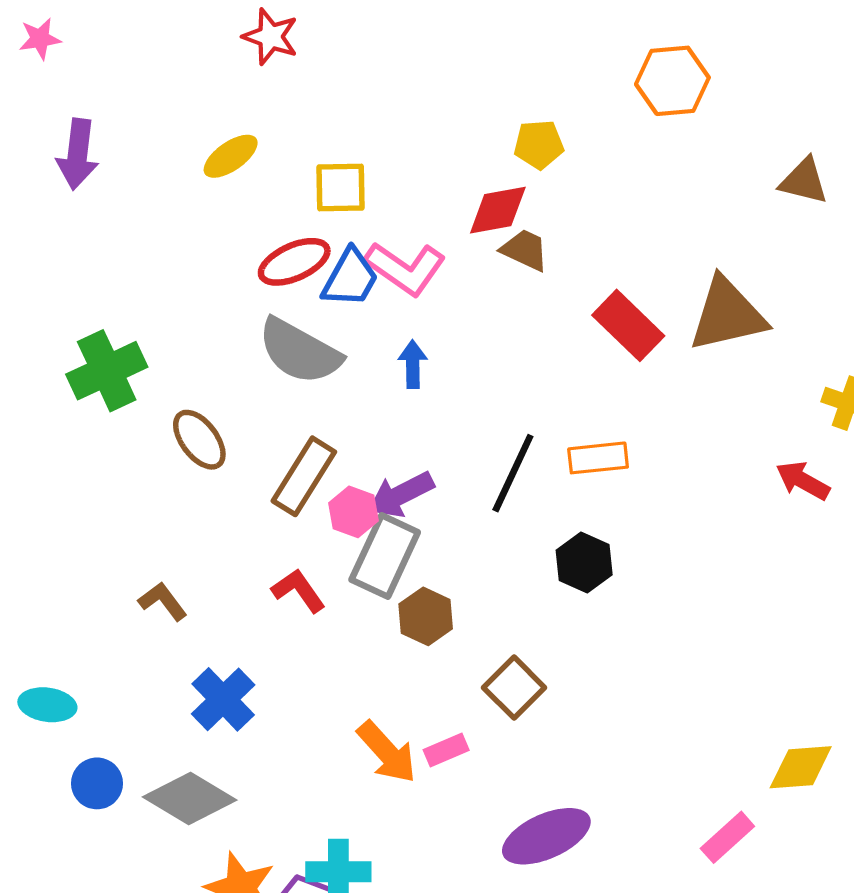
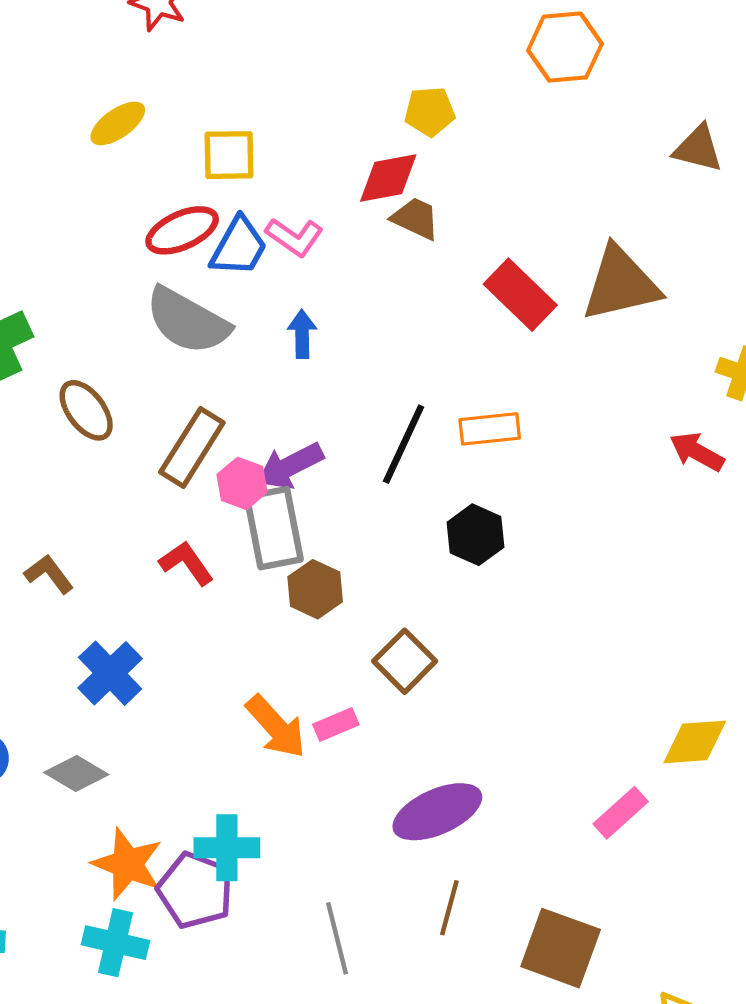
pink L-shape: (405, 268) -> (294, 237), size x0.7
gray rectangle: (385, 556) -> (274, 528), turned -36
gray diamond: (190, 798) -> (76, 774), size x0.7

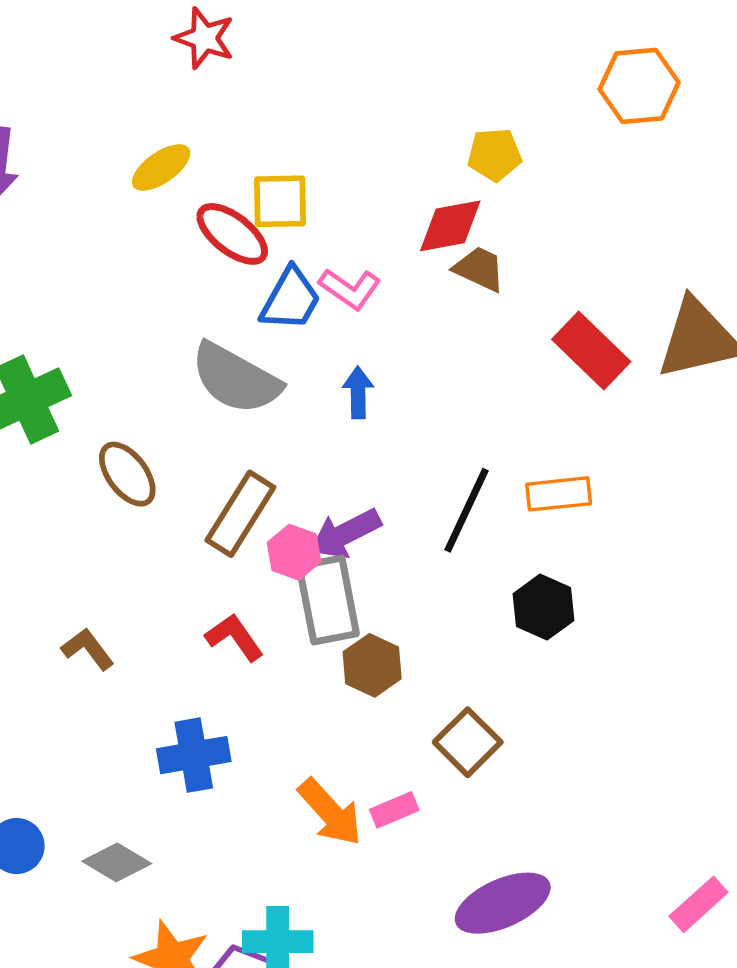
red ellipse: (182, 230) -> (232, 234), moved, turned 62
blue cross: (110, 673) -> (194, 755), moved, turned 34

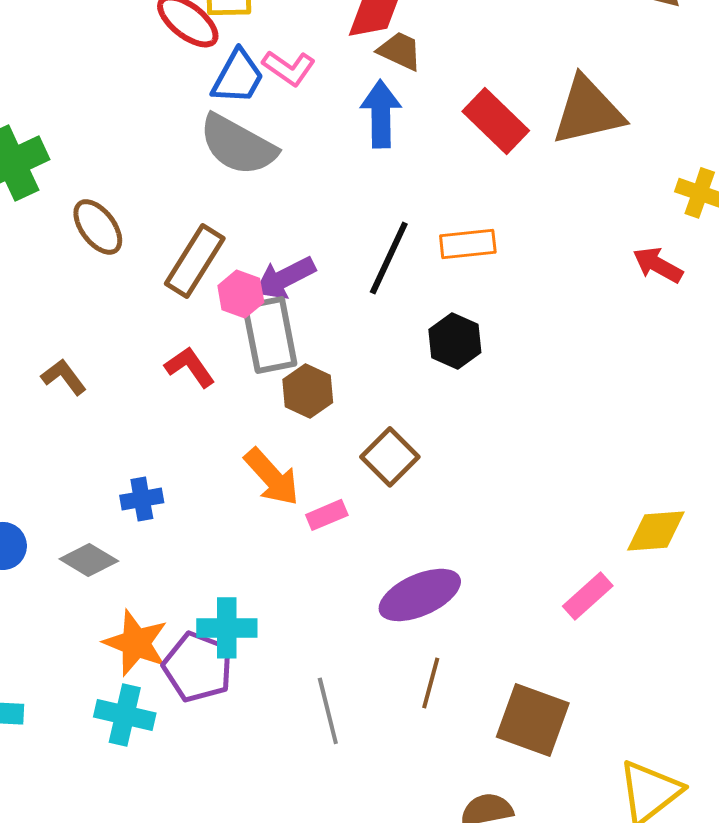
gray semicircle: (236, 379) -> (238, 145), moved
blue arrow: (358, 392) -> (381, 114), moved, size x1.5
blue cross: (194, 755) -> (142, 499), moved, size x0.7
orange arrow: (330, 812) -> (272, 477), moved

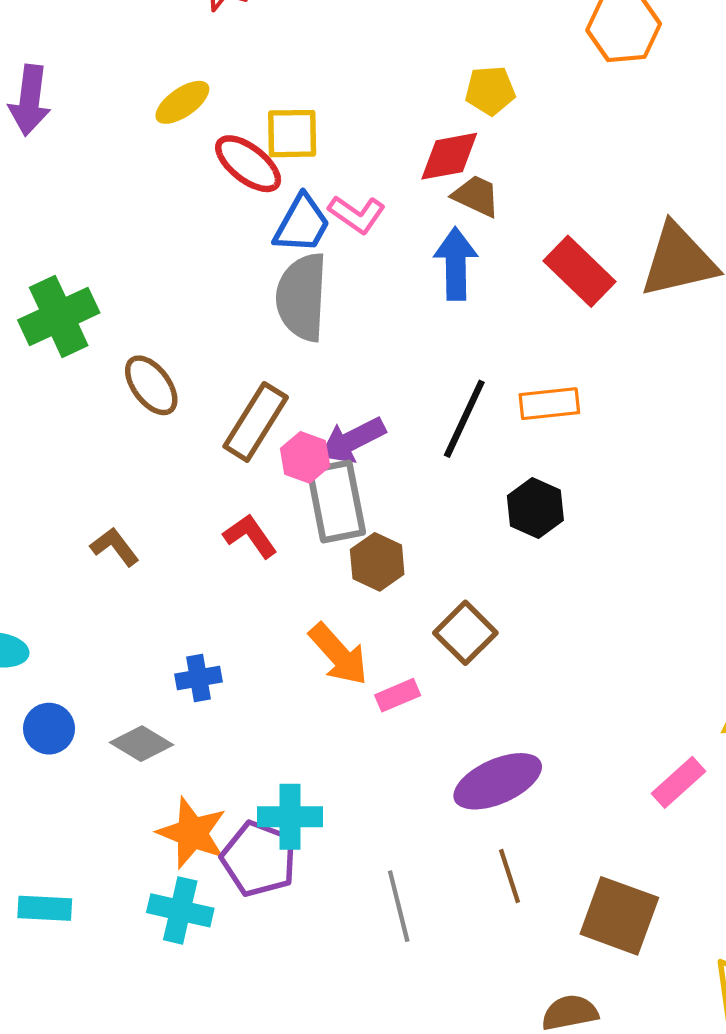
gray semicircle: (238, 145) -> (302, 297), turned 64
brown line: (431, 683) -> (510, 876), turned -33

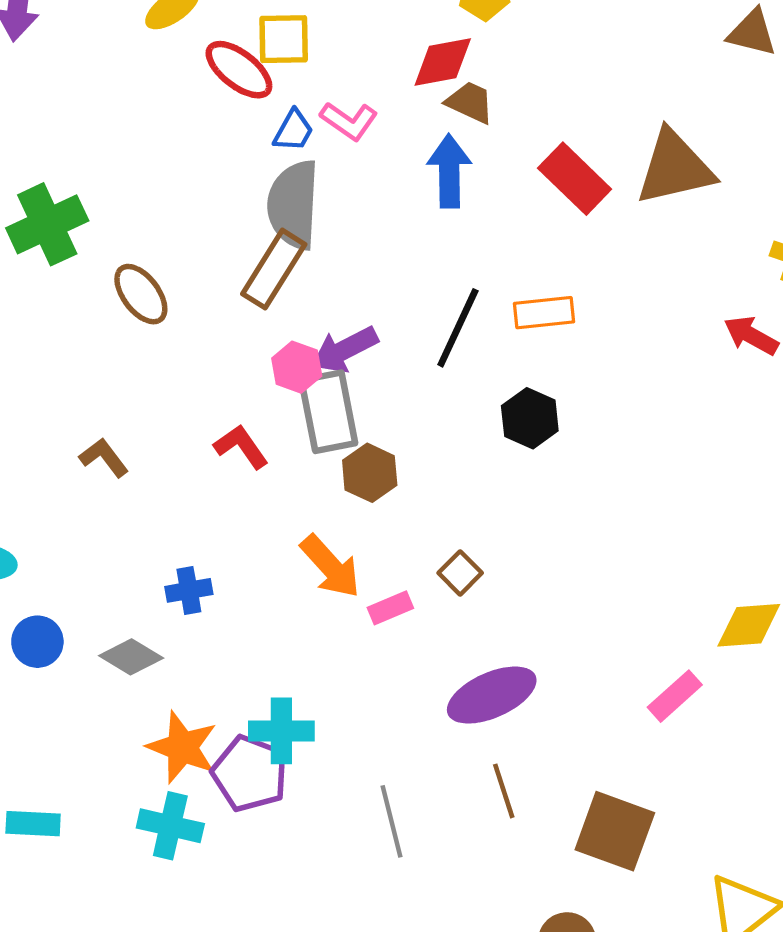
blue trapezoid: (302, 224) -> (293, 131), size x0.7
brown rectangle: (256, 422) -> (274, 269), moved
brown square: (465, 633) -> (460, 573), moved, size x0.7

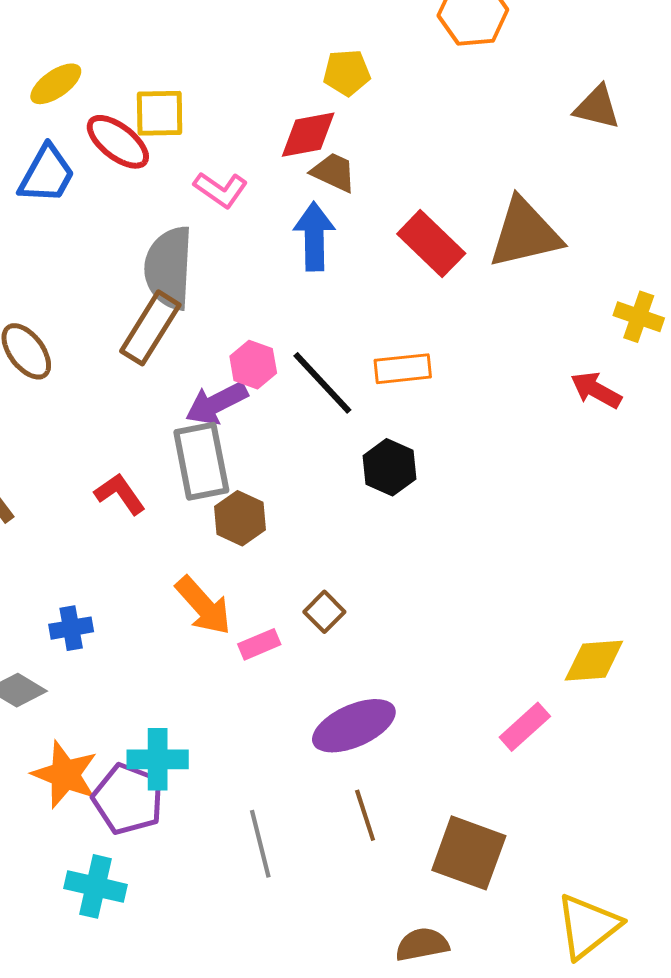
blue trapezoid: (293, 131) -> (47, 174), moved, size x1.5
black line: (458, 328) -> (322, 383), turned -68
pink hexagon: (297, 367) -> (253, 365), moved
cyan cross: (170, 826) -> (95, 886), moved

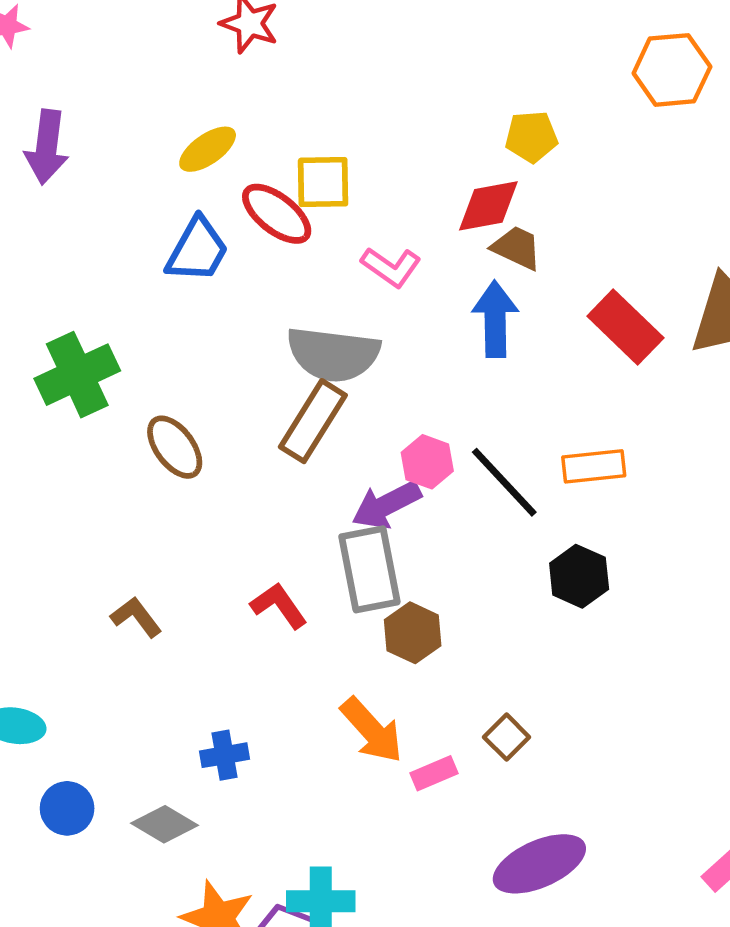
gray semicircle: (169, 268) -> (333, 354), turned -86

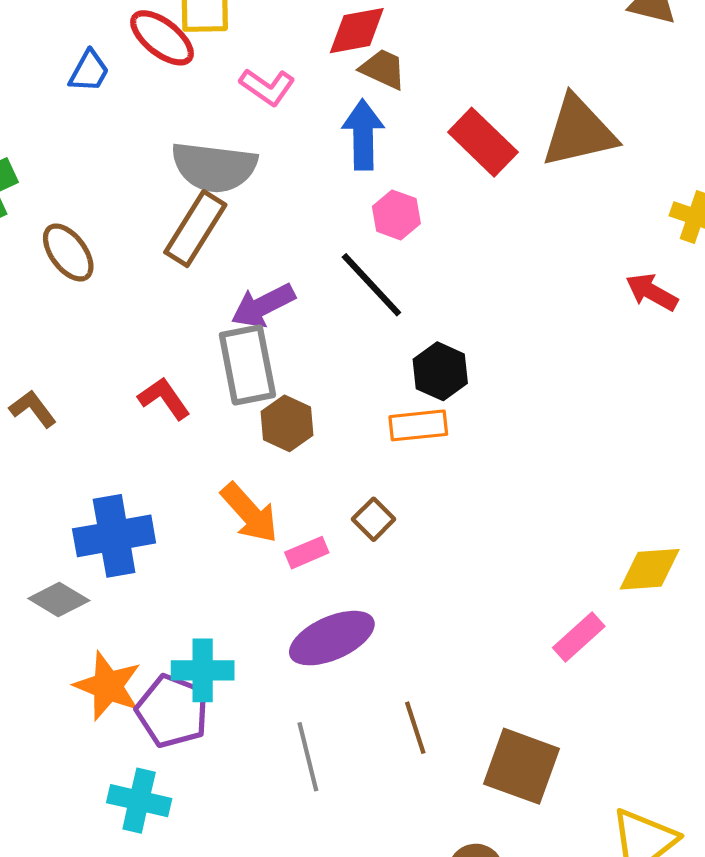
blue trapezoid: (197, 250) -> (89, 71), size x0.7
pink hexagon: (427, 462) -> (396, 215), moved
orange rectangle: (594, 466) -> (418, 425), moved
blue cross: (225, 755) -> (114, 536), size x1.8
purple ellipse: (539, 864) -> (332, 638), moved

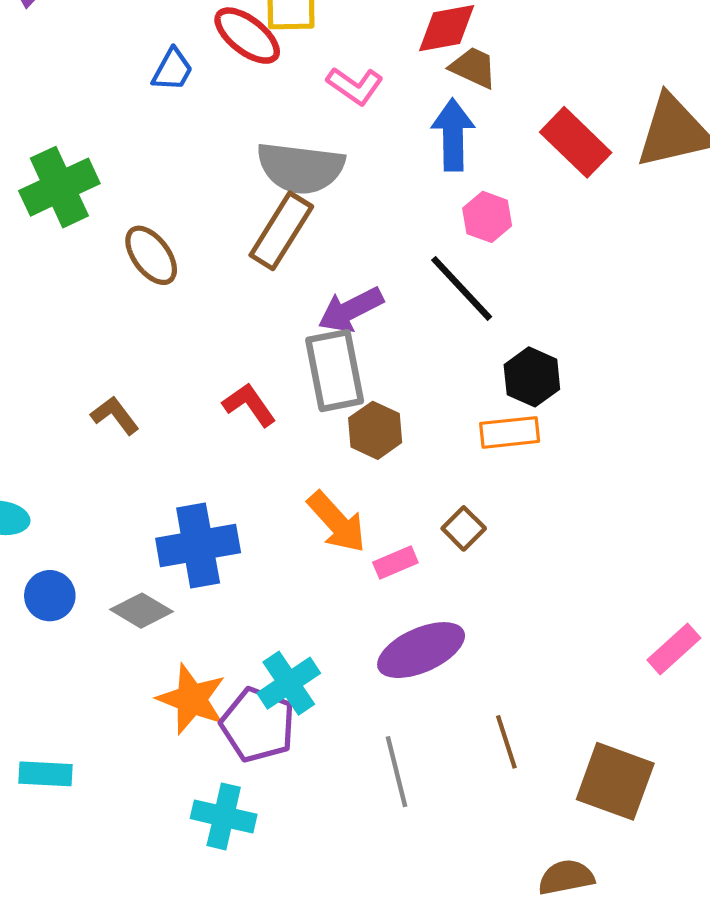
cyan cross: (203, 670) -> (289, 683), turned -34

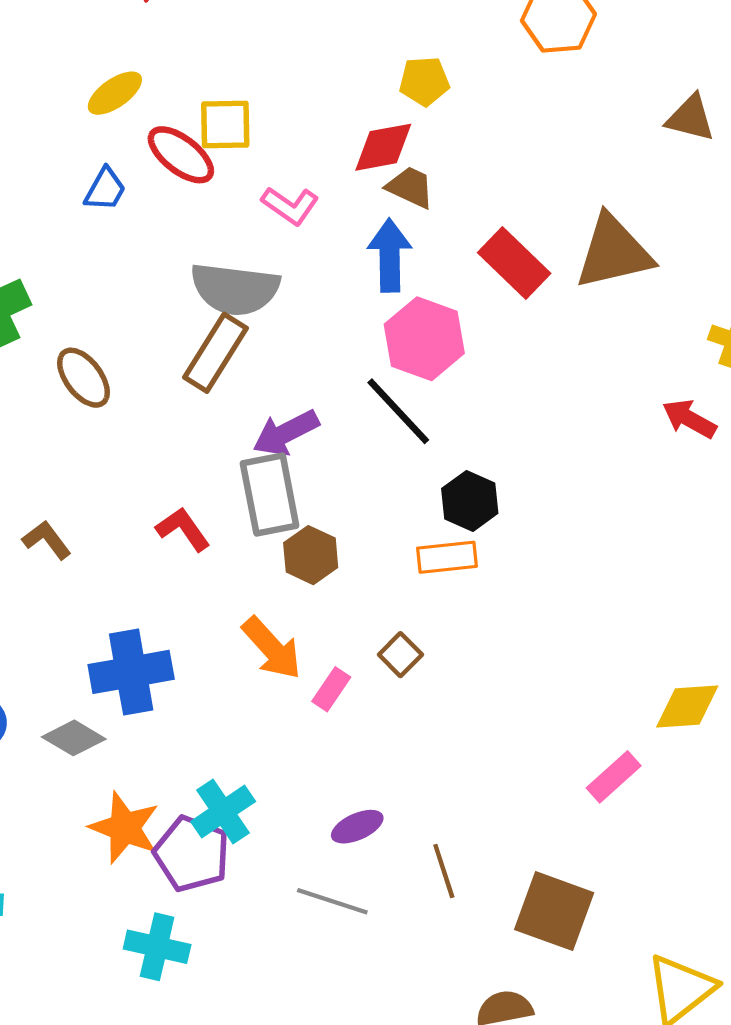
pink hexagon: (487, 217) -> (424, 339), size x1.6
pink rectangle: (395, 563) -> (331, 689), turned -33
purple ellipse: (421, 650) -> (357, 827), moved, size x0.6
gray line: (396, 772) -> (332, 901), turned -58

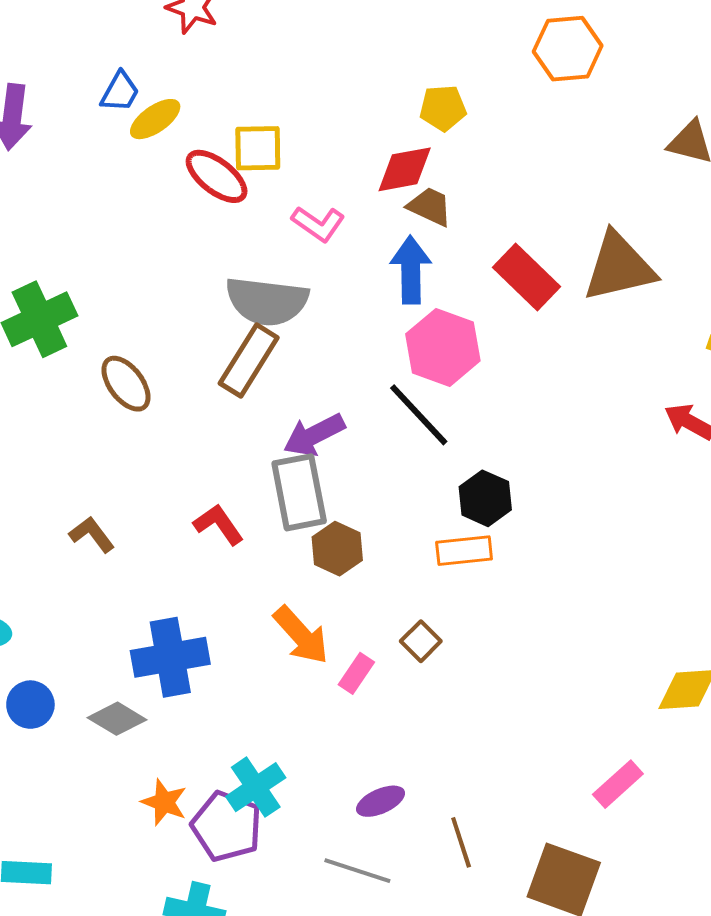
blue trapezoid: (105, 189) -> (120, 92), moved
pink rectangle: (614, 777) -> (618, 784), moved
orange star: (125, 828) -> (164, 802), size x0.7

